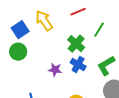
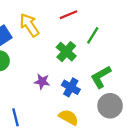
blue cross: (78, 65) -> (71, 87), moved

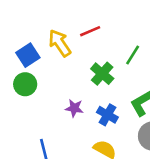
red line: (69, 15) -> (90, 31), moved

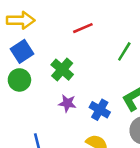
yellow arrow: (60, 43) -> (21, 20), moved, turned 124
green cross: (102, 74) -> (62, 70), moved

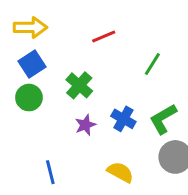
purple star: (67, 103) -> (85, 125), turned -30
blue cross: (100, 110) -> (123, 119), moved

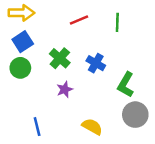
green line: (152, 64) -> (117, 22), moved, turned -30
blue cross: (123, 119) -> (96, 63), moved
green L-shape: (163, 119) -> (126, 85), turned -30

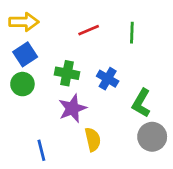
green cross: (60, 58) -> (67, 73), turned -30
purple star: (65, 89) -> (72, 108), size x1.5
yellow semicircle: (92, 127) -> (93, 139), moved, turned 48

